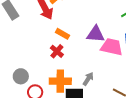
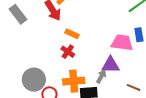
purple triangle: (96, 34) -> (110, 65), moved
gray circle: (21, 76) -> (34, 80), size x1.5

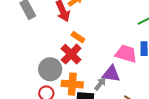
red cross: (68, 52) -> (71, 54), size x1.5
gray circle: (34, 80) -> (50, 69), moved

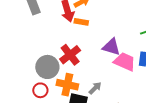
orange rectangle: (78, 37) -> (81, 22), moved, turned -32
purple triangle: (111, 74) -> (111, 47), moved

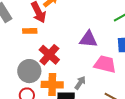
orange rectangle: (81, 22) -> (30, 31), moved
pink trapezoid: (125, 62) -> (105, 64), moved

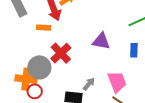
pink trapezoid: (105, 64) -> (117, 82), moved, turned 50
orange cross: (52, 85) -> (26, 79), moved

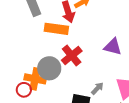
orange rectangle: (44, 28) -> (56, 29), size x1.6
red circle: (35, 91) -> (24, 90), moved

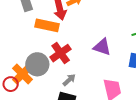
orange cross: (35, 79) -> (22, 74), turned 30
gray arrow: (97, 88) -> (69, 80), moved

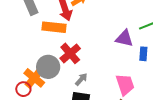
purple triangle: (102, 47) -> (124, 38), moved

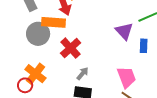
purple triangle: (124, 38) -> (124, 31), turned 36
gray circle: (48, 67) -> (38, 34), moved

